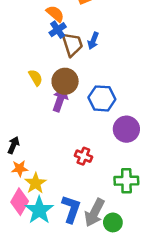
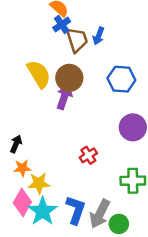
yellow semicircle: (36, 78) -> (39, 74), size x1.6
blue hexagon: (102, 98) -> (121, 79), moved
red cross: (83, 156) -> (88, 155), turned 35
yellow star: (36, 183) -> (39, 183), turned 30

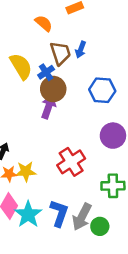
blue cross: (62, 24) -> (46, 72), moved
yellow semicircle: (39, 74) -> (21, 66), moved
red cross: (88, 155) -> (71, 162), size x1.6
yellow star: (39, 183) -> (26, 171), moved

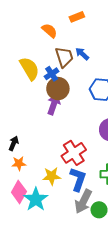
blue arrow: (81, 50) -> (82, 54), turned 112
yellow star: (26, 171) -> (52, 176), moved
blue L-shape: (59, 213) -> (78, 179), moved

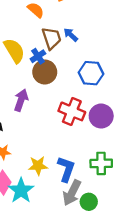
purple arrow: (54, 104) -> (21, 100), moved
red cross: (74, 153) -> (72, 111), moved, turned -35

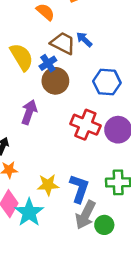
brown trapezoid: (52, 38) -> (63, 43), turned -45

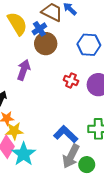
red cross: (85, 125) -> (71, 80), size x0.6
yellow star: (48, 185) -> (14, 131), moved
blue L-shape: (79, 189) -> (66, 134), turned -65

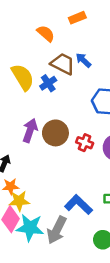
brown circle: (46, 44) -> (55, 133), moved
cyan star: (24, 154) -> (30, 228), turned -30
gray arrow: (71, 156) -> (57, 230), moved

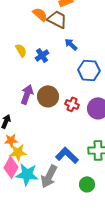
blue arrow: (83, 60) -> (71, 44), moved
brown trapezoid: (63, 64) -> (57, 19), moved
yellow semicircle: (23, 77) -> (21, 50), size x0.6

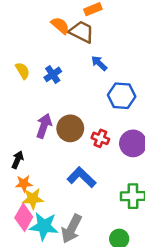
yellow semicircle: (21, 50) -> (23, 71), moved
blue cross: (42, 55) -> (53, 74), moved
blue L-shape: (67, 155) -> (82, 177), moved

